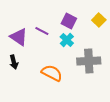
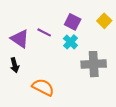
orange semicircle: (52, 73) -> (43, 87), moved

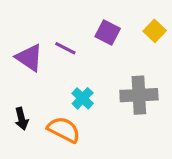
cyan cross: (70, 42) -> (83, 98), moved
black arrow: (15, 65) -> (22, 119), moved

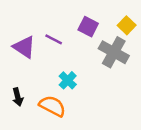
gray cross: (139, 95) -> (114, 52), moved, turned 32

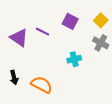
gray cross: (114, 52) -> (101, 43), moved, size x0.7
cyan cross: (68, 80) -> (74, 59), moved, turned 32

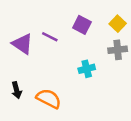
gray cross: (101, 43) -> (118, 50), turned -35

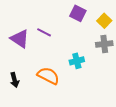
purple square: (82, 25) -> (78, 13), moved
orange semicircle: (49, 99) -> (48, 76), moved

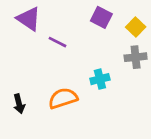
purple triangle: (20, 39) -> (29, 19), moved
orange semicircle: (48, 76) -> (63, 98), turned -45

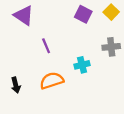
yellow square: (136, 27) -> (111, 12), moved
purple line: (57, 42) -> (46, 46), moved, turned 40

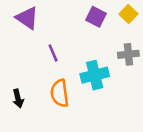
cyan cross: (82, 65) -> (95, 75), size x1.5
orange semicircle: (52, 81) -> (60, 93), turned -80

